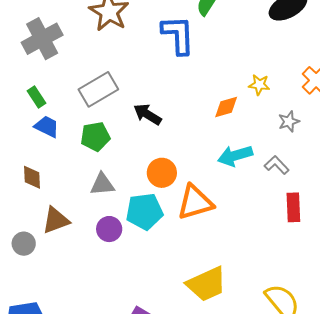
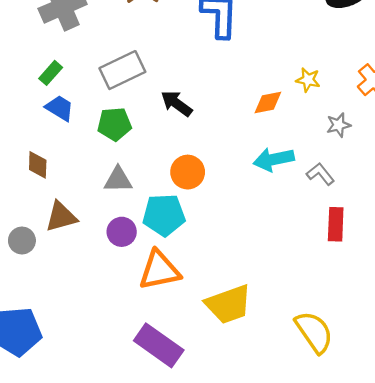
green rectangle: (37, 97) -> (51, 73), turned 70
orange triangle: (195, 202) -> (159, 270), moved

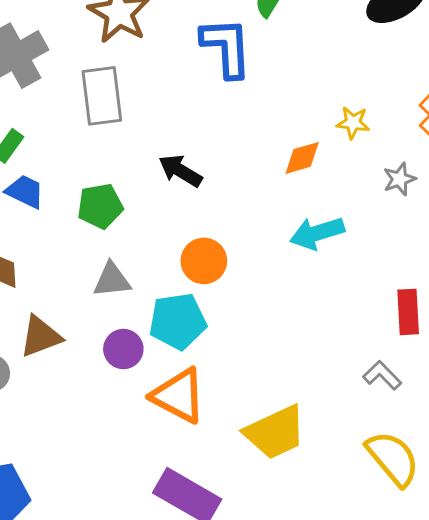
gray rectangle: (122, 70) -> (102, 96), moved, turned -66
gray L-shape: (320, 174) -> (382, 375), moved
orange triangle: (159, 270) -> (179, 396), turned 45

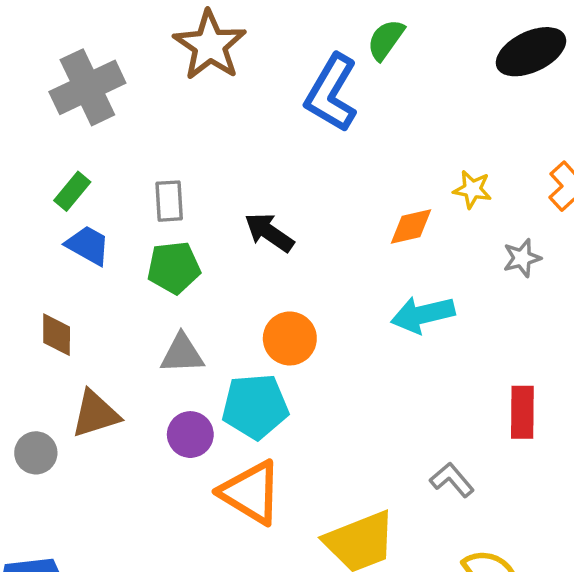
blue L-shape: (226, 47) -> (331, 93), turned -150
gray rectangle: (102, 96) -> (169, 201), moved, size x0.6
gray L-shape: (382, 375) -> (452, 480), moved

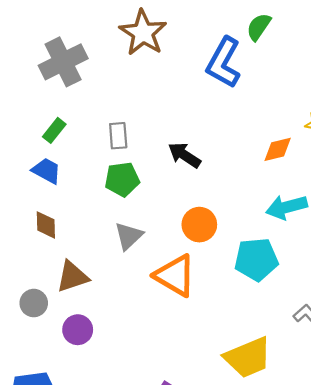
blue trapezoid: (88, 245) -> (46, 171), moved
gray triangle: (182, 354) -> (129, 236), turned -40
cyan pentagon: (255, 406) -> (256, 259), moved
purple circle: (190, 435) -> (78, 330), moved
orange triangle: (251, 492) -> (175, 276), moved

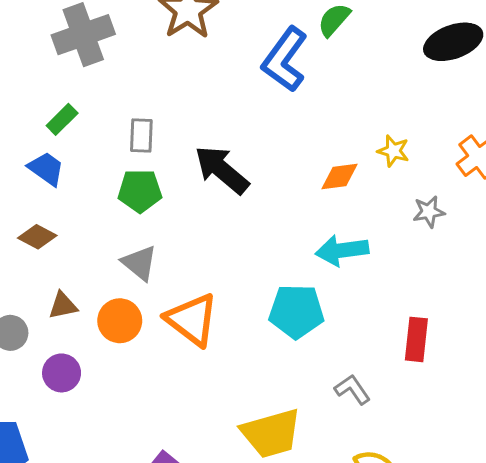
black arrow: (184, 155) -> (222, 170), size x1.4
brown diamond: (46, 225) -> (37, 237), turned -68
orange circle: (199, 225) -> (120, 321), moved
gray triangle: (129, 236) -> (140, 263), turned -44
brown triangle: (72, 277) -> (63, 306), size x0.7

